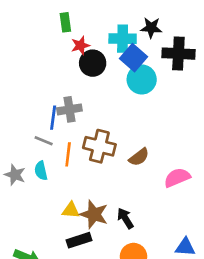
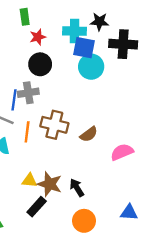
blue square: (133, 58) -> (84, 48), turned -30
black circle: (93, 63) -> (40, 64), moved
black rectangle: (79, 240) -> (37, 207), turned -30

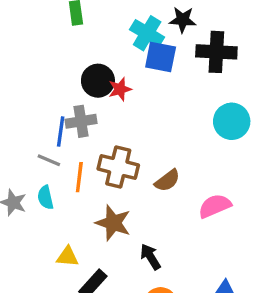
cyan cross: (75, 31) -> (147, 33), turned 30
red star: (38, 37) -> (120, 89), moved
cyan circle: (91, 67) -> (232, 121), moved
yellow triangle: (29, 180) -> (67, 257), moved
brown star: (50, 184) -> (113, 223), moved

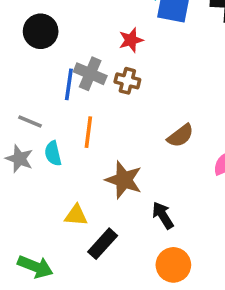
black circle: (98, 81) -> (41, 31), moved
gray cross: (81, 121) -> (90, 74), turned 32
gray line: (49, 160) -> (30, 122), moved
brown cross: (118, 167) -> (127, 81), moved, size x0.6

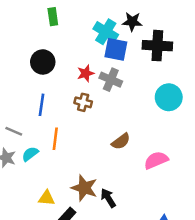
black circle: (41, 31) -> (43, 62), moved
gray cross: (90, 74) -> (111, 80), moved
cyan semicircle: (53, 153) -> (30, 154), turned 66
brown star: (124, 180) -> (84, 188), moved

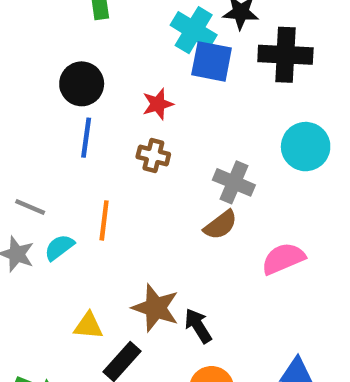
gray cross: (111, 80) -> (234, 182), moved
blue line: (41, 105) -> (86, 138), moved

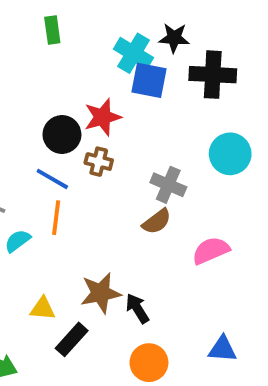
black circle: (82, 84) -> (62, 135), moved
red star: (158, 104) -> (103, 117), size x1.4
blue line: (86, 138) -> (52, 179), moved, turned -68
brown star: (156, 308) -> (101, 293), turned -30

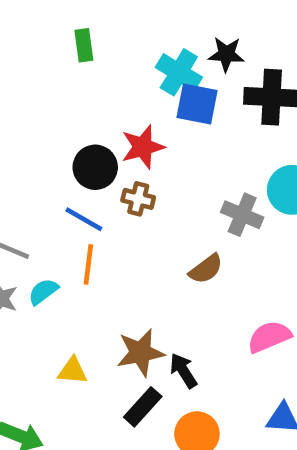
gray cross: (168, 185) -> (242, 215), moved
pink semicircle: (211, 250) -> (269, 337), moved
black rectangle: (72, 339) -> (143, 407), moved

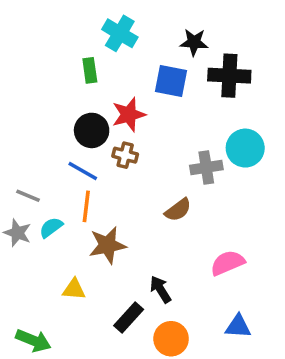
green rectangle: (84, 45) -> (90, 70), moved
cyan cross: (179, 72) -> (120, 33), moved
gray cross: (242, 215) -> (206, 167), turned -32
brown star: (140, 353) -> (107, 245), moved

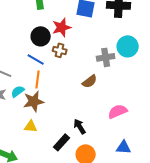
brown star: (107, 245) -> (34, 101), moved

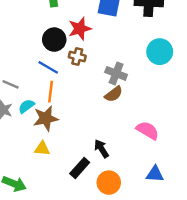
gray cross: (106, 57) -> (116, 73), moved, turned 30
pink semicircle: (118, 111) -> (148, 130), turned 54

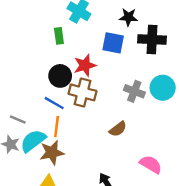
brown cross: (77, 56) -> (83, 92), size x1.6
gray cross: (116, 73) -> (134, 91), moved
cyan semicircle: (26, 106) -> (33, 141), size x1.6

